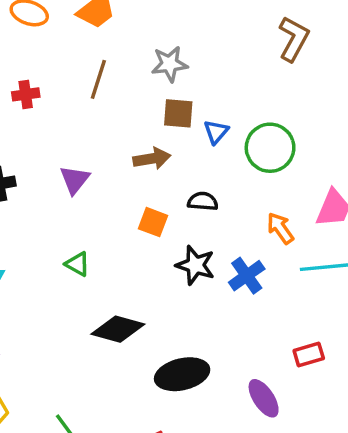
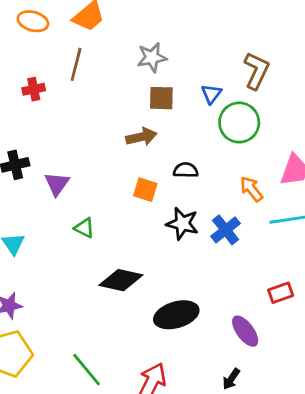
brown L-shape: (294, 39) -> (256, 71), moved
brown line: (98, 79) -> (76, 64), moved
blue triangle: (216, 132) -> (211, 94), moved
purple triangle: (75, 180) -> (57, 184), moved

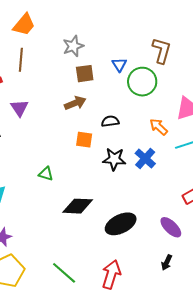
brown L-shape: (256, 71) -> (162, 50), moved
purple triangle: (57, 184) -> (19, 108), moved

